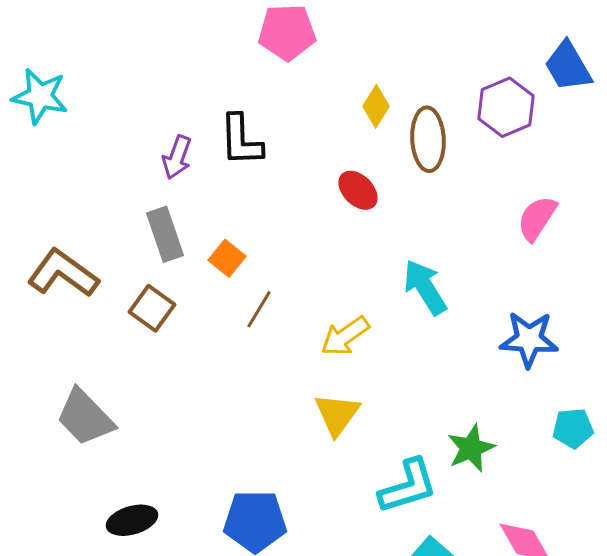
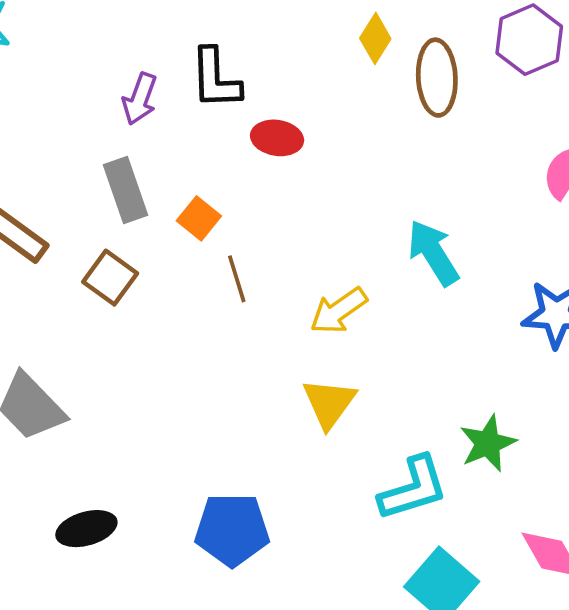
red ellipse: (358, 190) -> (277, 138), moved, turned -36
brown line: (259, 309) -> (237, 279), turned -48

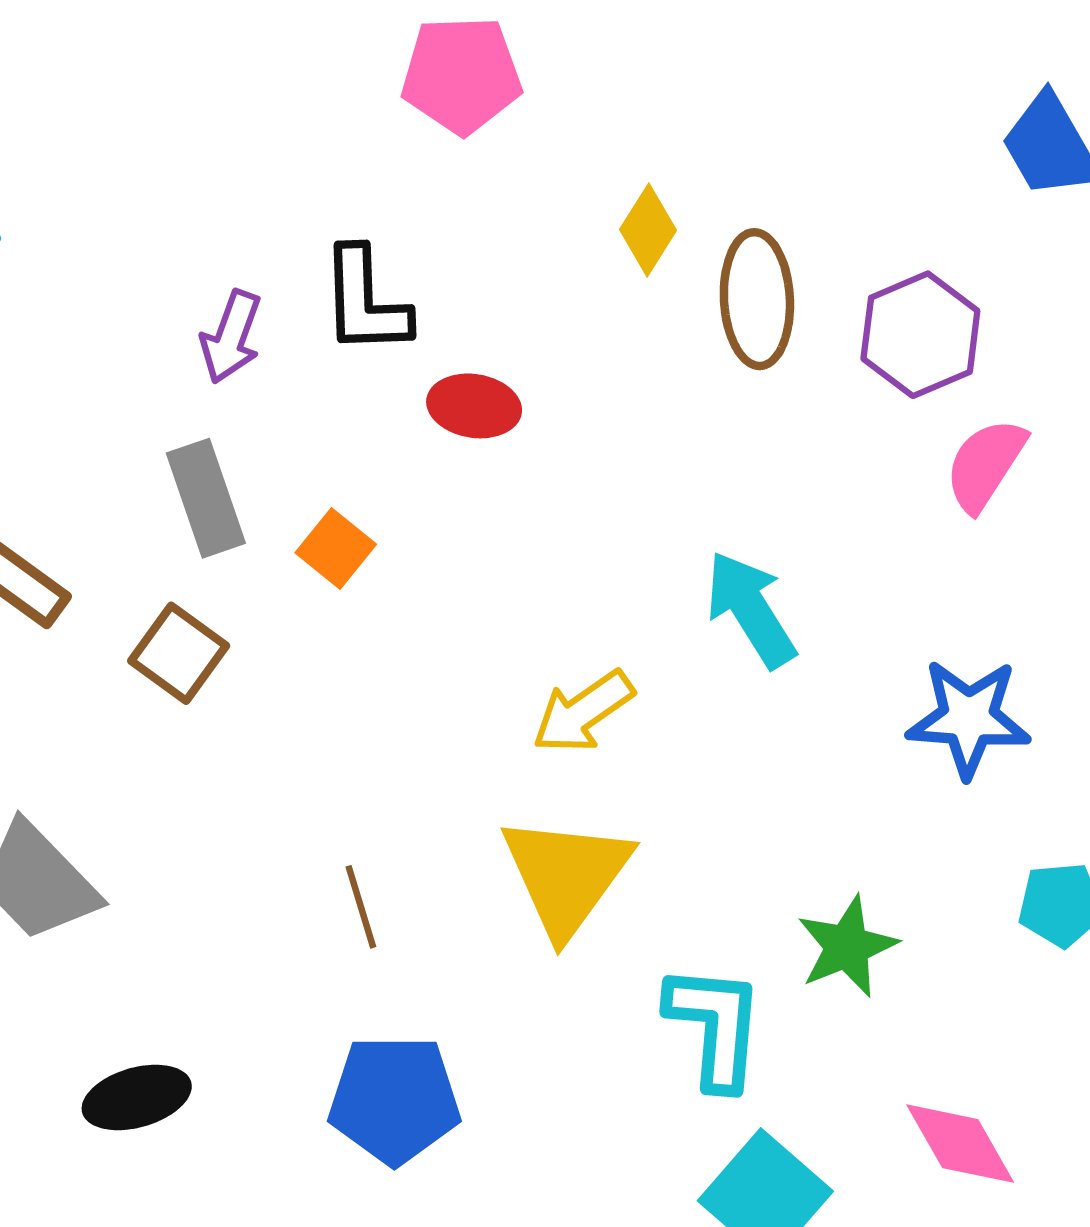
purple hexagon: (529, 40) -> (920, 335), moved
brown line: (237, 279) -> (361, 907), moved
yellow triangle: (329, 403) -> (566, 875), size x1.4
cyan L-shape: (413, 488) -> (715, 1026), turned -68

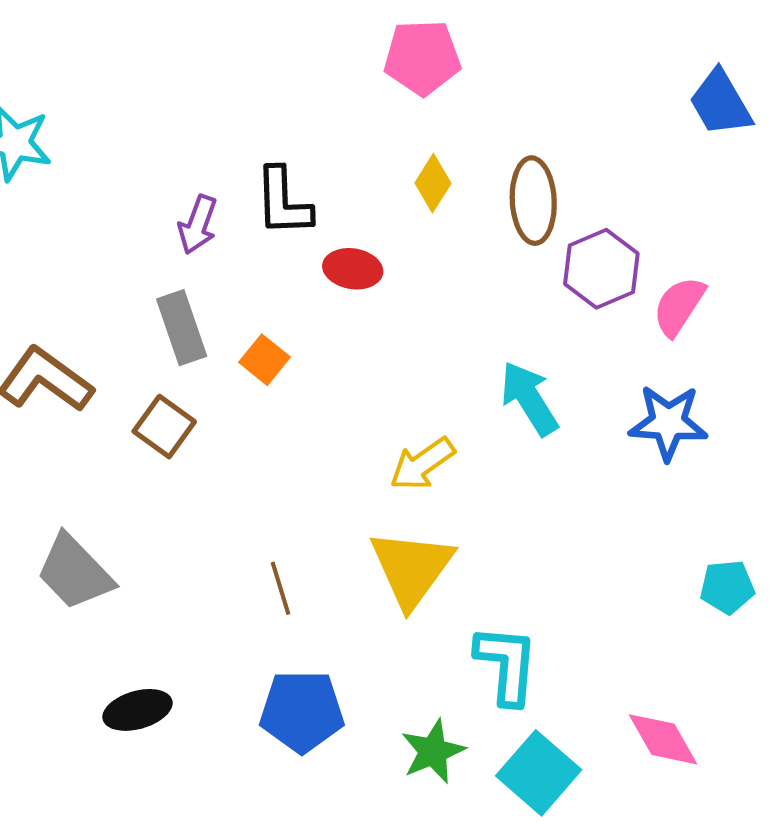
pink pentagon: (461, 75) -> (422, 57), moved
yellow diamond: (648, 230) -> (433, 183), moved
purple hexagon: (920, 335) -> (601, 269), moved
blue star: (969, 718) -> (668, 422), moved
green star: (847, 947) -> (433, 751), moved

